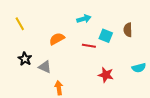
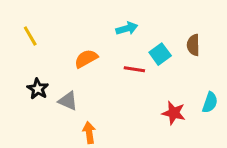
cyan square: (106, 36) -> (160, 54), turned 32
cyan semicircle: (139, 68) -> (210, 102), turned -56
red star: (106, 75) -> (174, 113), moved

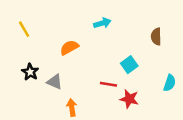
cyan square: (160, 54) -> (129, 65), moved
red line: (134, 69) -> (108, 84), moved
red star: (174, 113) -> (129, 99), moved

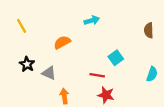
brown semicircle: (156, 37) -> (149, 30), moved
red star: (129, 99) -> (106, 95), moved

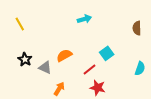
orange semicircle: (62, 42) -> (64, 55), moved
red line: (97, 75) -> (89, 69), turned -48
orange arrow: (64, 96) -> (59, 89), turned 40

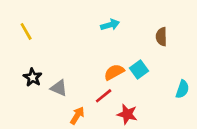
brown semicircle: (137, 28) -> (161, 37), moved
orange semicircle: (64, 55) -> (114, 72), moved
red line: (89, 69) -> (104, 96), moved

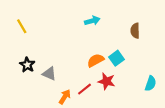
cyan semicircle: (182, 89) -> (151, 84), moved
red line: (104, 96) -> (85, 89), moved
red star: (127, 114) -> (107, 81), moved

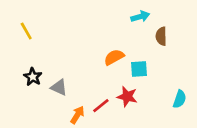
cyan arrow: (92, 21) -> (140, 17), moved
cyan square: (116, 58) -> (139, 69), turned 32
orange semicircle: (96, 60) -> (114, 57), moved

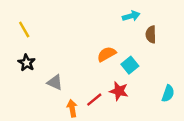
cyan square: (139, 69) -> (130, 65), turned -35
black star: (33, 77) -> (27, 63), moved
orange arrow: (77, 115) -> (72, 108), turned -42

